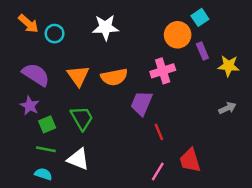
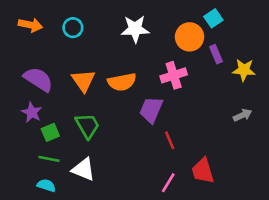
orange arrow: (28, 24) -> (30, 25), turned -30
white star: (105, 27) -> (135, 29), moved
cyan circle: (55, 34) -> (73, 28), moved

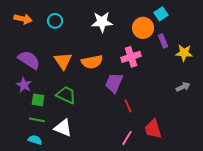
green trapezoid: (87, 126) -> (66, 95), turned -35
green square: (50, 132) -> (38, 100), turned 32

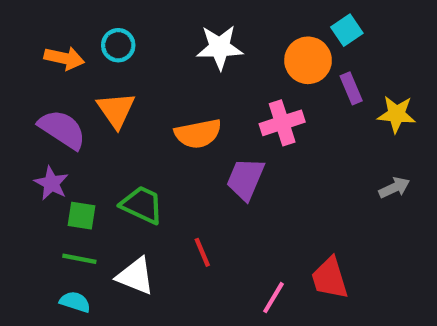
orange arrow: (23, 19) -> (64, 58), moved
orange triangle: (63, 61) -> (116, 110), moved
red line: (128, 106) -> (202, 252), moved

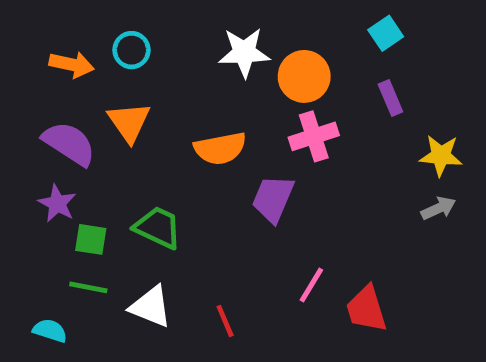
orange circle: (308, 60) -> (304, 76), moved
yellow star: (396, 114) -> (441, 156), moved
red line: (202, 252) -> (225, 321), moved
pink line: (274, 298) -> (311, 285), moved
cyan semicircle: (75, 302) -> (50, 331), moved

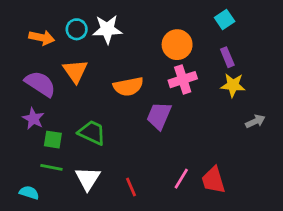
white star: (244, 52) -> (107, 29), moved
yellow star: (441, 156) -> (233, 85), moved
pink line: (311, 285) -> (181, 179), moved
white triangle: (151, 307) -> (88, 179), turned 40

